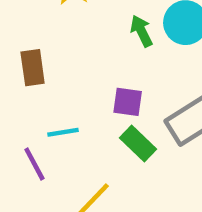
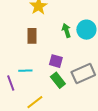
brown rectangle: (33, 68) -> (32, 36), moved

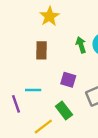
green rectangle: (58, 80) -> (64, 111), moved

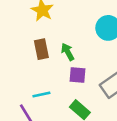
green arrow: (81, 45) -> (68, 52), moved

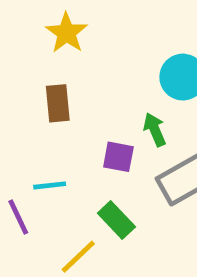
green arrow: (68, 52) -> (155, 130), moved

